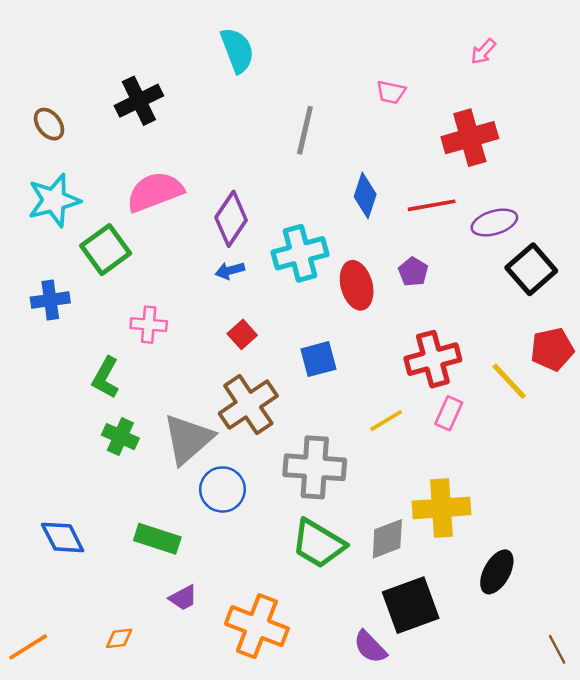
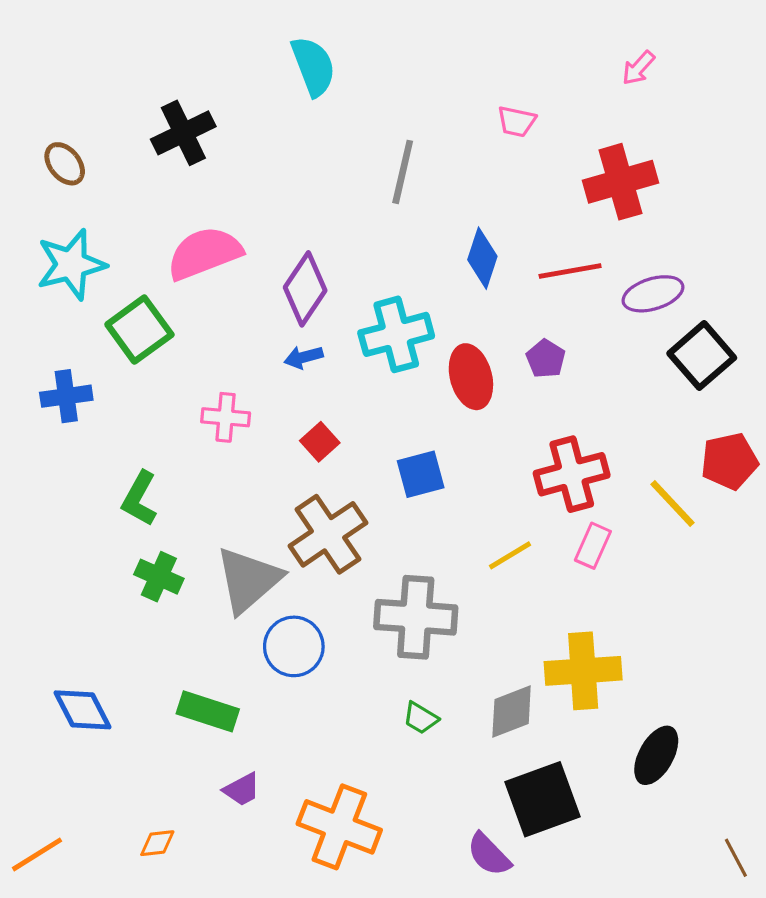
pink cross: (149, 325) -> (226, 417), moved
green trapezoid: (318, 544) -> (421, 718), size x0.5

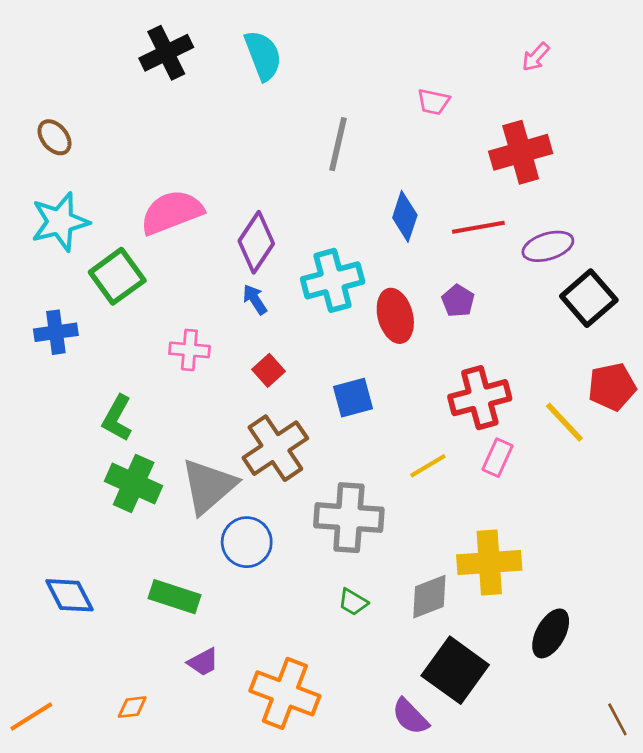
black cross: (183, 133) -> (166, 53), moved
blue arrow: (304, 357) -> (255, 299), turned 72
green cross: (159, 577) -> (134, 483), size x1.4
black square: (542, 799) -> (455, 670), turned -34

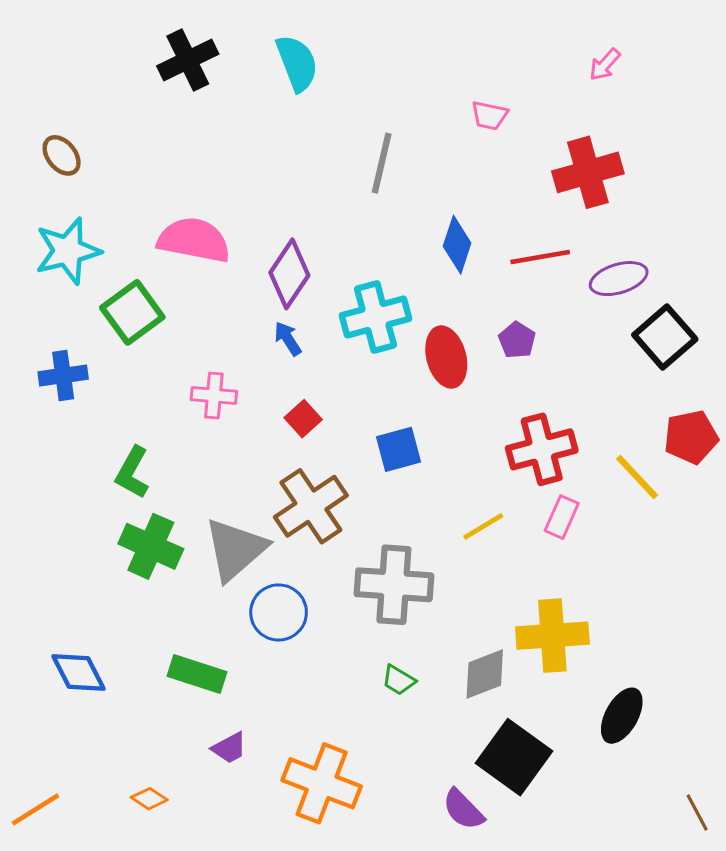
pink semicircle: (172, 212) -> (194, 240), turned 32
orange diamond: (132, 707) -> (149, 799), turned 40

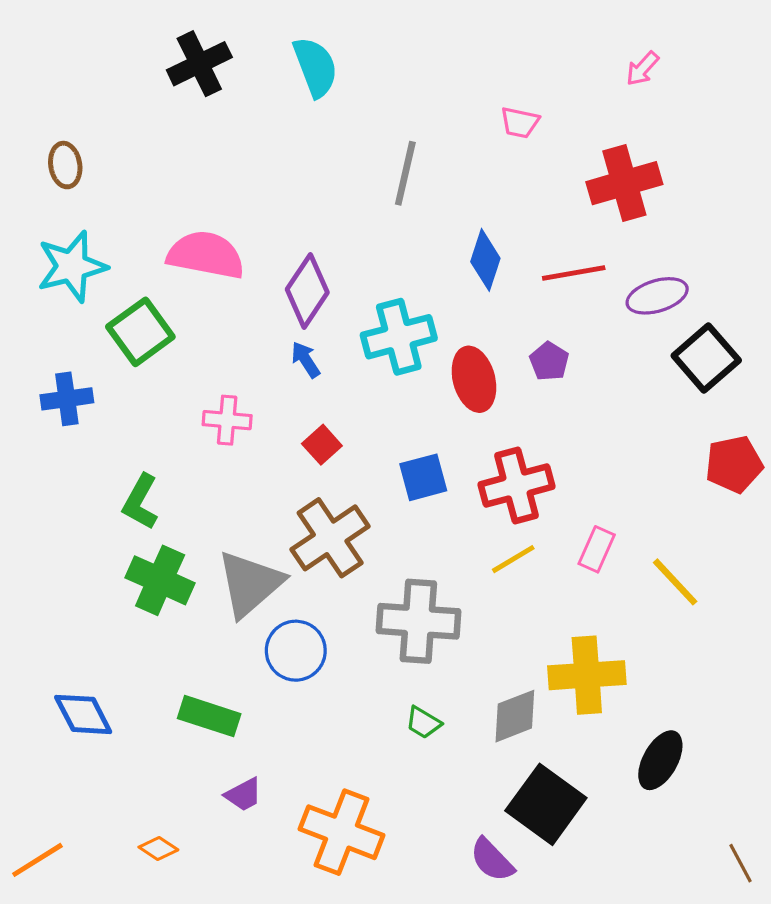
brown ellipse: (62, 155) -> (65, 165), turned 30
red cross: (542, 449) -> (516, 486), moved
yellow line: (637, 477) -> (675, 582), moved

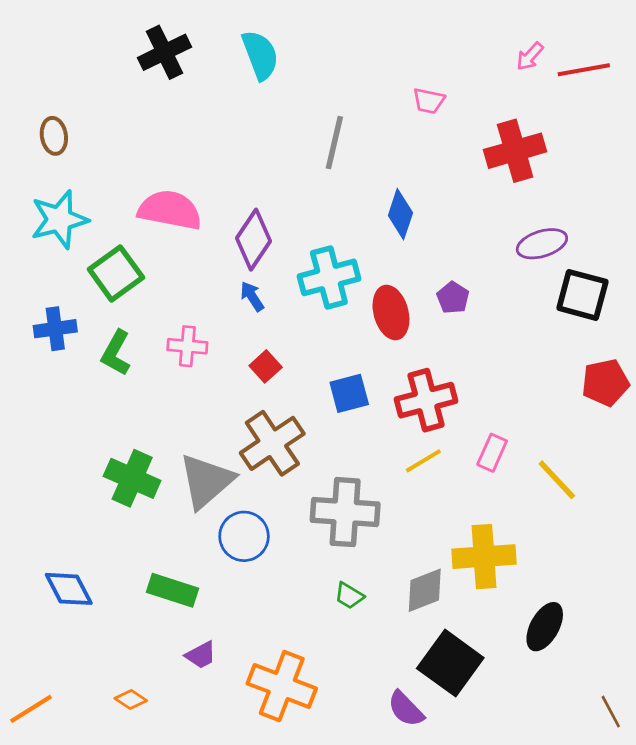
red line: (574, 273) -> (584, 70), moved
black square: (706, 358) -> (582, 295), turned -34
green L-shape: (140, 502) -> (116, 353), moved

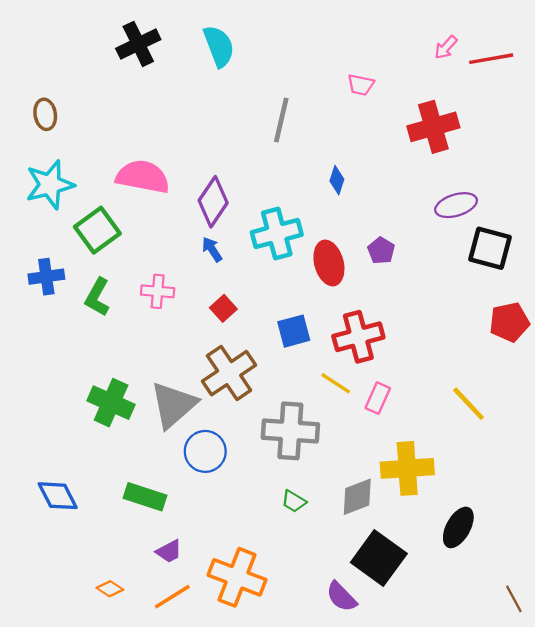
blue diamond: (400, 214) -> (337, 180), size x0.7
pink rectangle: (492, 453) -> (378, 398), moved
yellow line: (423, 461) -> (336, 383), moved, turned 64
orange line: (31, 709) -> (172, 597), moved

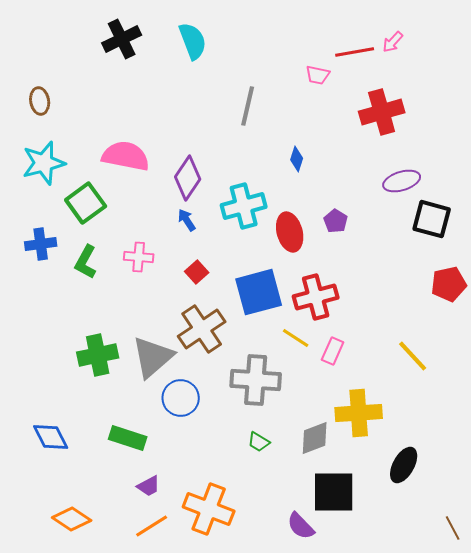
red line: (491, 59) -> (355, 52), moved
blue square: (294, 331) -> (259, 292), size x1.6
green cross: (111, 403) -> (98, 355), turned -36
black square: (379, 558) -> (334, 492), turned -36
orange diamond: (110, 589) -> (72, 519), moved, size x1.6

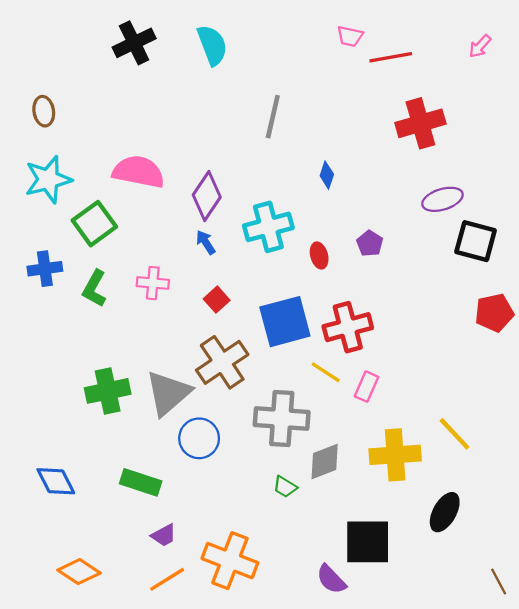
pink arrow: (393, 42) -> (480, 46), moved
pink trapezoid: (318, 75) -> (350, 36), moved
red ellipse: (290, 232) -> (319, 255), size x0.6
yellow line: (413, 356) -> (455, 434), moved
gray diamond: (315, 438) -> (325, 461), moved

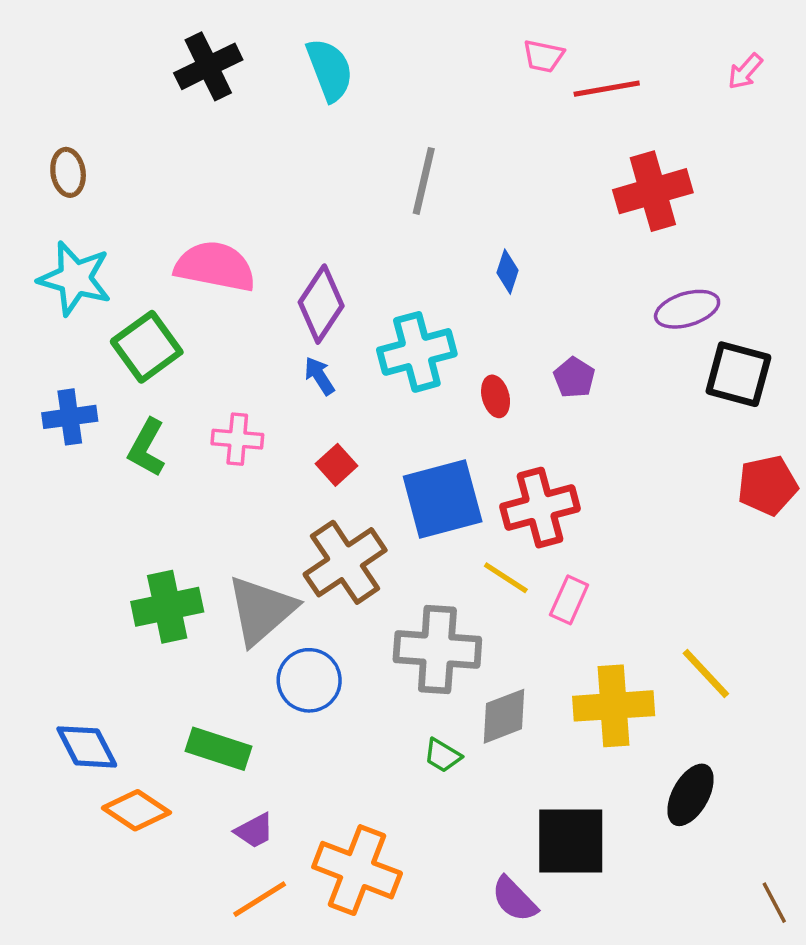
cyan star: (48, 179) -> (75, 278), turned 30
orange diamond: (79, 572) -> (136, 810), moved

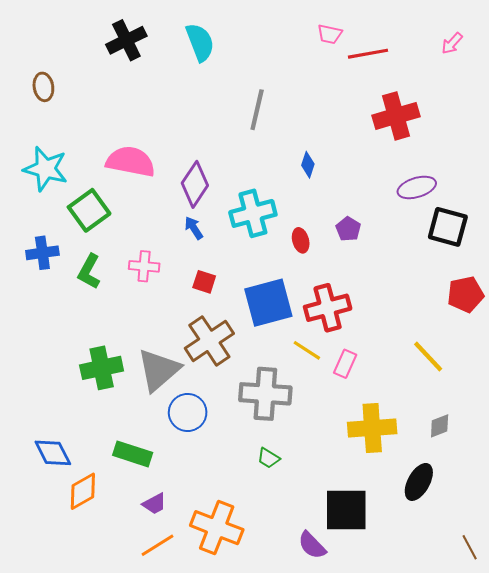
brown ellipse: (68, 172) -> (43, 87), moved
red square: (337, 465) -> (204, 282), turned -30
yellow line: (706, 673) -> (428, 356), moved
gray diamond: (504, 716) -> (440, 426), moved, size x0.7
orange diamond: (136, 810) -> (83, 491), turned -63

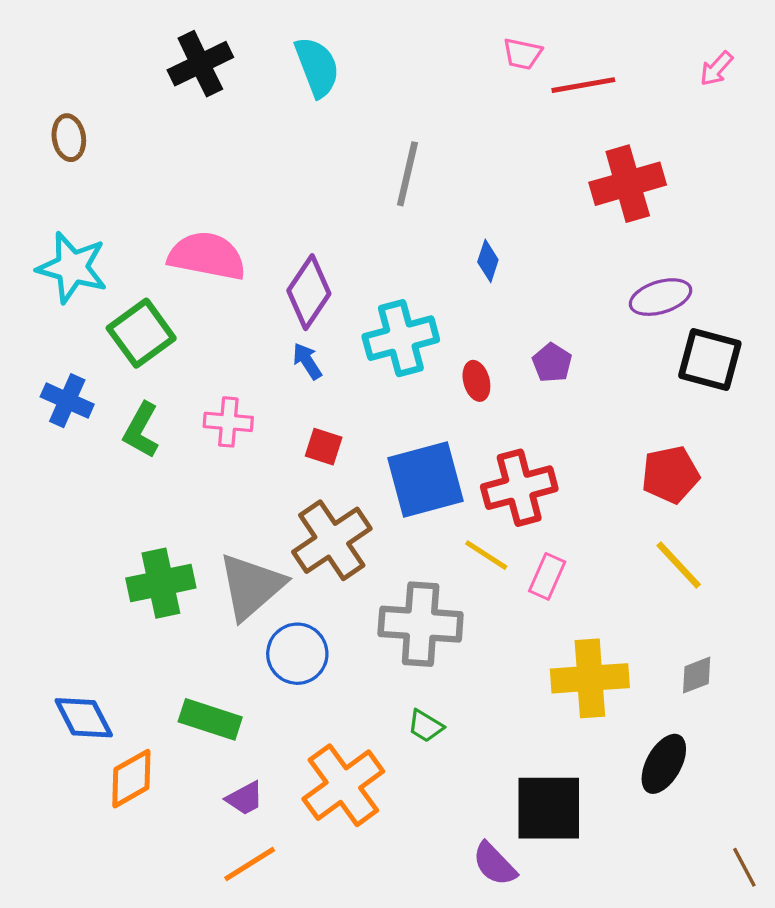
blue cross: (42, 253) -> (67, 401), turned 32
red pentagon: (465, 294) -> (670, 475), moved
orange cross: (217, 528) -> (343, 785), moved, turned 33

